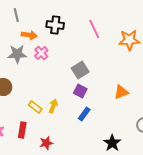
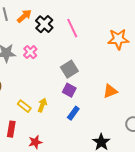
black cross: (55, 25) -> (44, 24), turned 36
pink line: (94, 29) -> (72, 28), moved
orange arrow: (29, 35) -> (24, 16), moved, turned -49

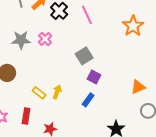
orange star: (118, 39) -> (133, 26), turned -30
purple square: (69, 90) -> (94, 77), moved
orange triangle: (110, 91) -> (138, 87), moved

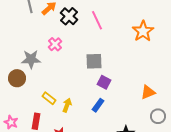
gray star: (21, 40) -> (31, 59), moved
gray square: (84, 56) -> (94, 61), turned 30
yellow arrow: (57, 92) -> (67, 105), moved

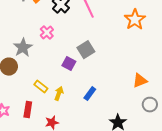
gray star: (31, 59) -> (23, 48), turned -30
gray square: (94, 61) -> (86, 50), turned -30
purple square: (104, 82) -> (69, 64), moved

